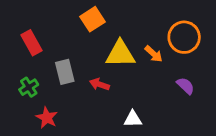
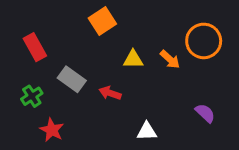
yellow triangle: (120, 54) -> (133, 59), size x0.6
gray rectangle: (65, 72) -> (72, 79), turned -40
purple semicircle: (185, 86) -> (205, 113), moved

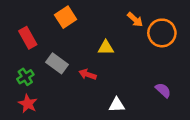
orange square: (102, 21) -> (66, 17), moved
orange arrow: (170, 59) -> (135, 20), moved
red star: (52, 130) -> (28, 104), moved

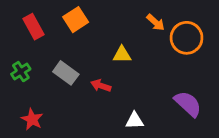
red rectangle: (28, 38) -> (33, 27), moved
green cross: (25, 77) -> (21, 72), moved
purple semicircle: (163, 90) -> (188, 104), size x1.5

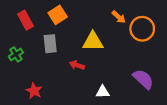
yellow triangle: (122, 55) -> (93, 42), size x1.5
gray rectangle: (66, 73) -> (50, 44), moved, turned 48
red star: (32, 119) -> (34, 91), moved

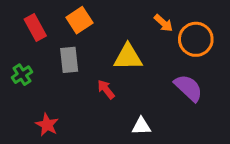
red arrow: (77, 65) -> (106, 89), turned 32
purple semicircle: (143, 79) -> (188, 88), moved

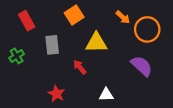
orange square: (79, 20) -> (74, 15), moved
red star: (47, 125) -> (56, 94), moved

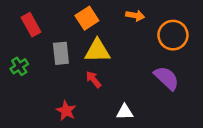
orange arrow: (123, 17) -> (135, 16), moved, turned -32
yellow triangle: (96, 43) -> (97, 51), moved

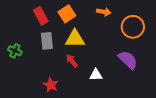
red rectangle: (31, 25) -> (41, 16), moved
green cross: (19, 66) -> (15, 51), turned -32
white triangle: (125, 112) -> (96, 75), moved

